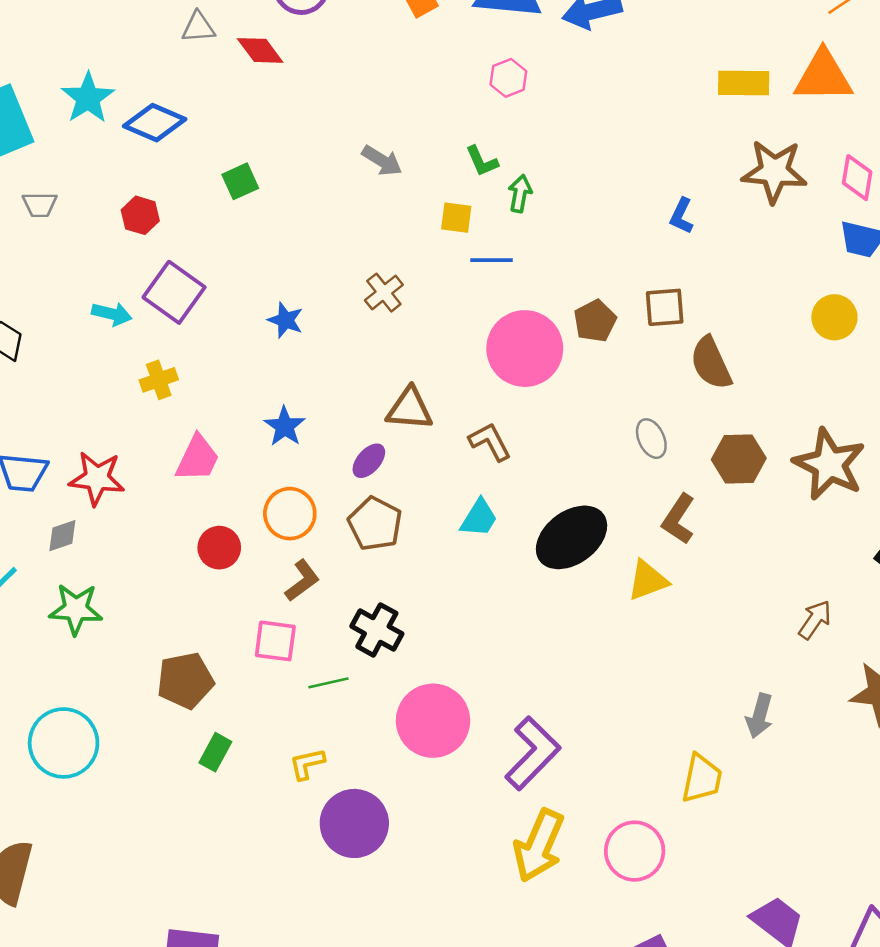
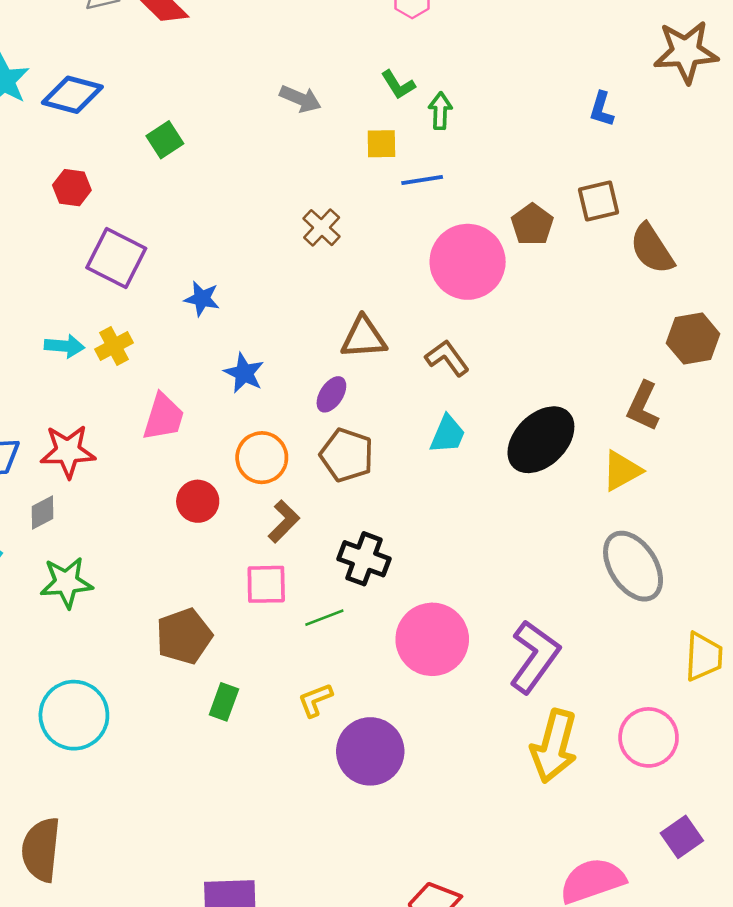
cyan arrow: (112, 314) -> (64, 346), moved
blue star: (285, 320) -> (202, 299), moved
gray ellipse: (651, 439) -> (633, 566), moved, size x1.8

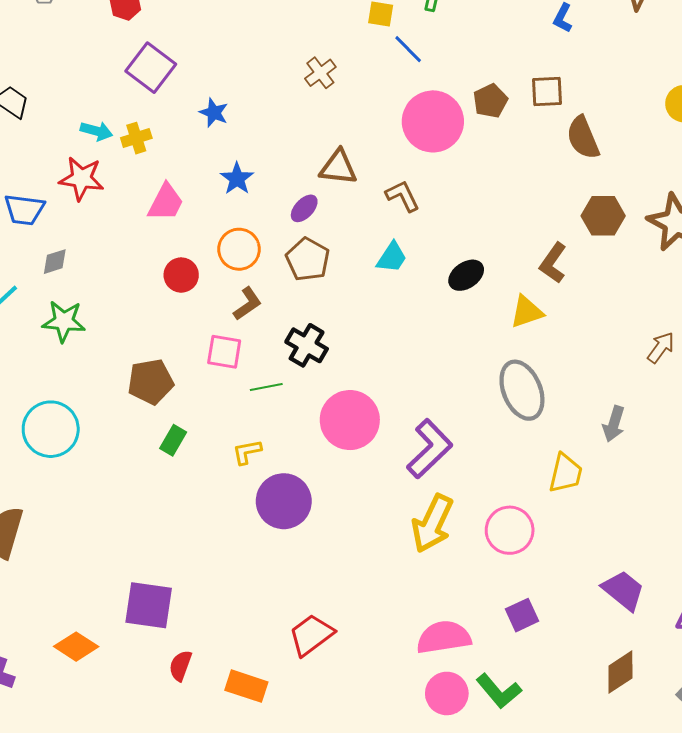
blue line: (422, 180) -> (408, 49), turned 44
black ellipse: (541, 440) -> (466, 275), size x0.6
red star: (68, 451) -> (82, 179), moved

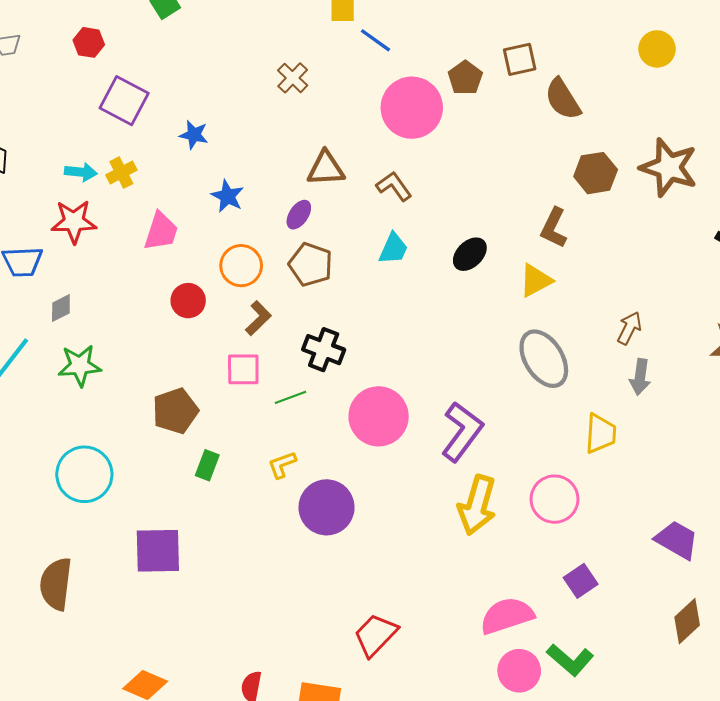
brown arrow: (661, 348) -> (629, 328), moved
purple square: (149, 605) -> (158, 551), moved

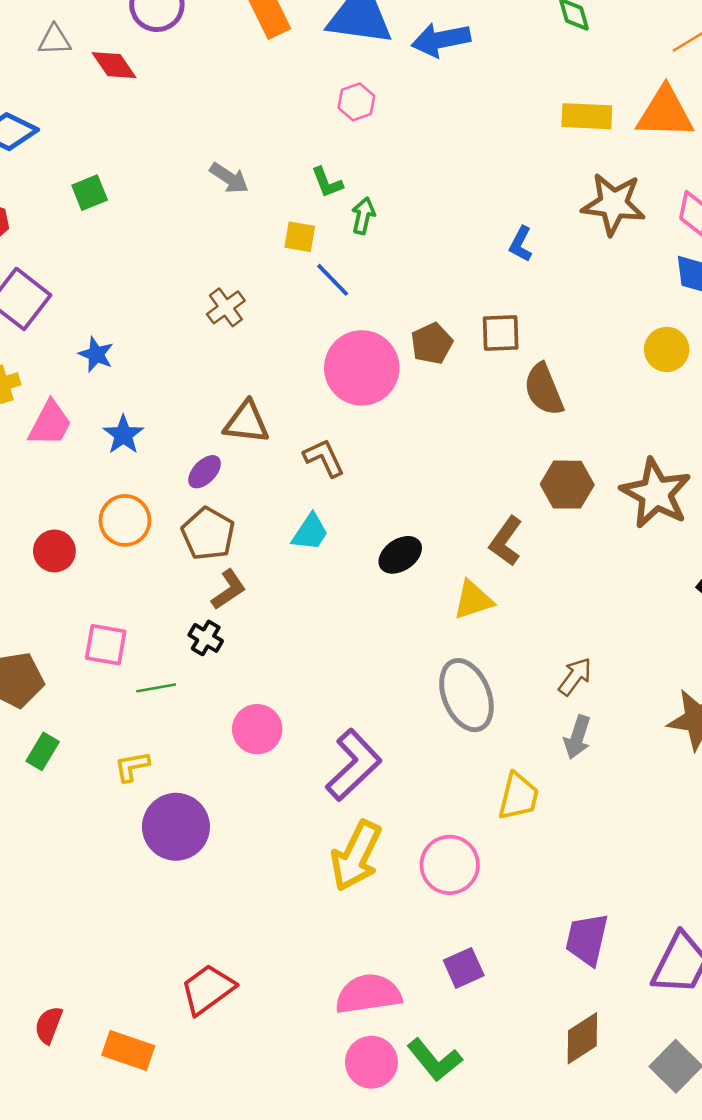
pink trapezoid: (161, 231) -> (50, 424), moved
brown L-shape: (258, 318) -> (229, 590), moved
black cross: (324, 350) -> (206, 638), size x0.7
pink circle: (379, 416) -> (257, 729), size x0.7
purple trapezoid: (677, 540) -> (587, 939), turned -117

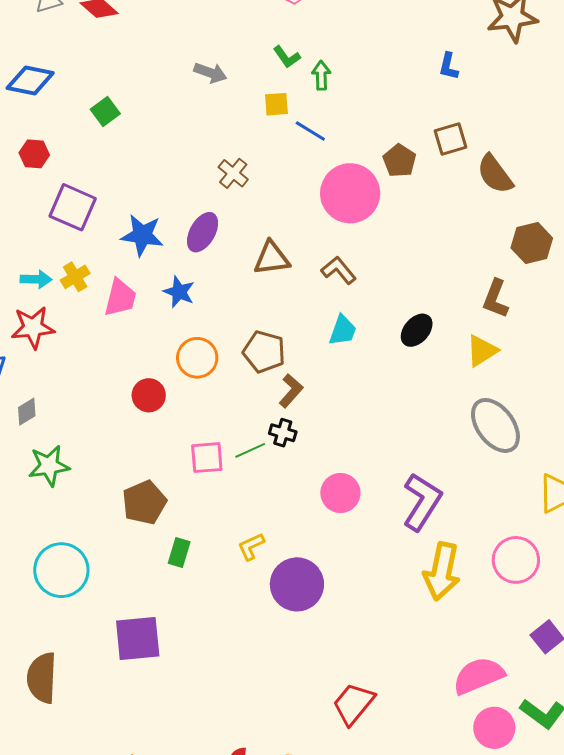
blue star: (96, 354) -> (142, 235), size x1.5
purple ellipse: (205, 472) -> (203, 232), moved, size x1.4
green line: (156, 688) -> (250, 450), moved

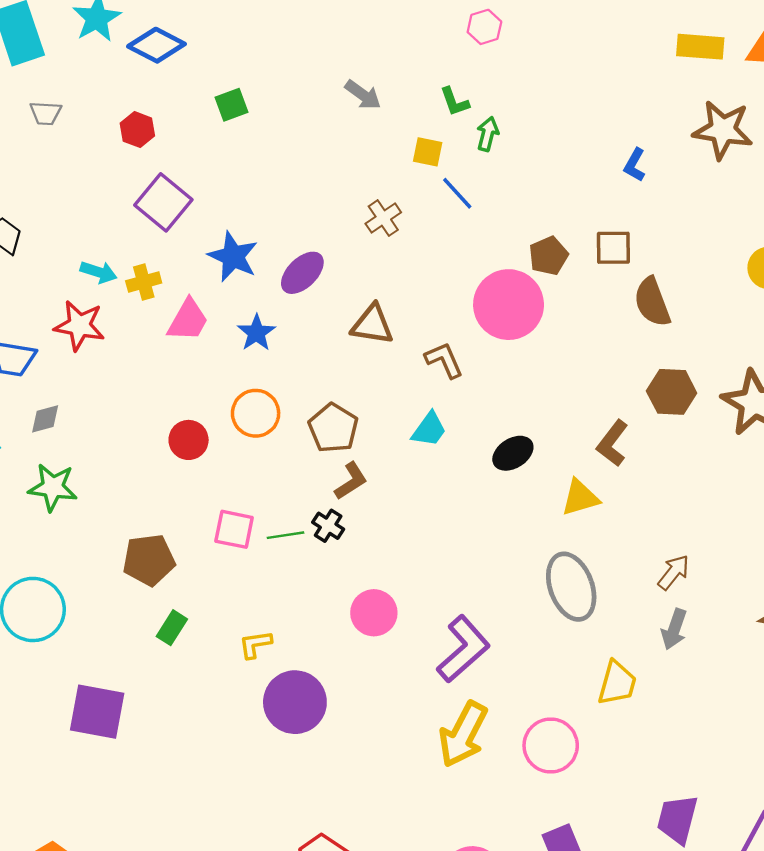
brown cross: (233, 173) -> (383, 218), moved
pink circle: (350, 193) -> (509, 305), moved

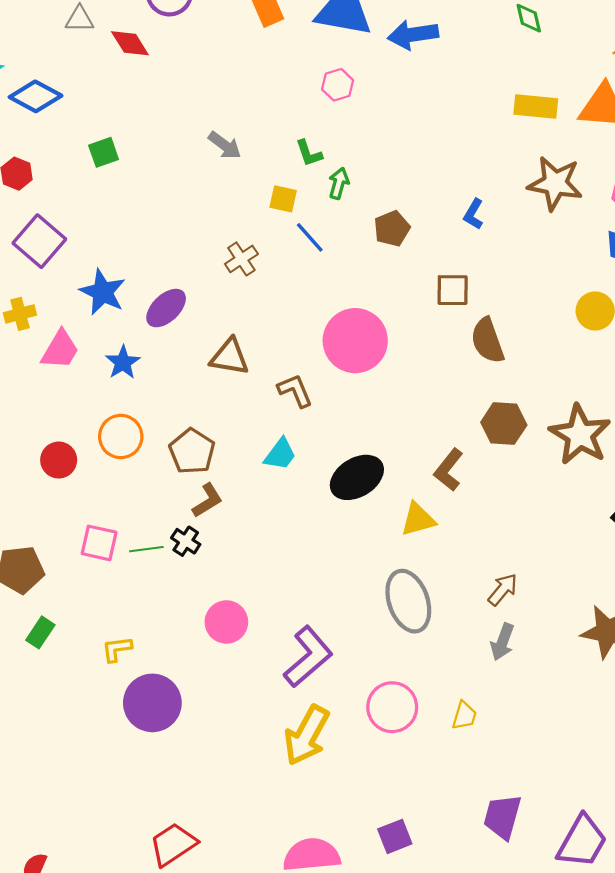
brown pentagon: (548, 256) -> (392, 229), moved
black ellipse: (513, 453) -> (357, 477), size x1.4
yellow trapezoid: (617, 683) -> (464, 716), moved, size x0.7
pink circle: (551, 746) -> (392, 707), moved

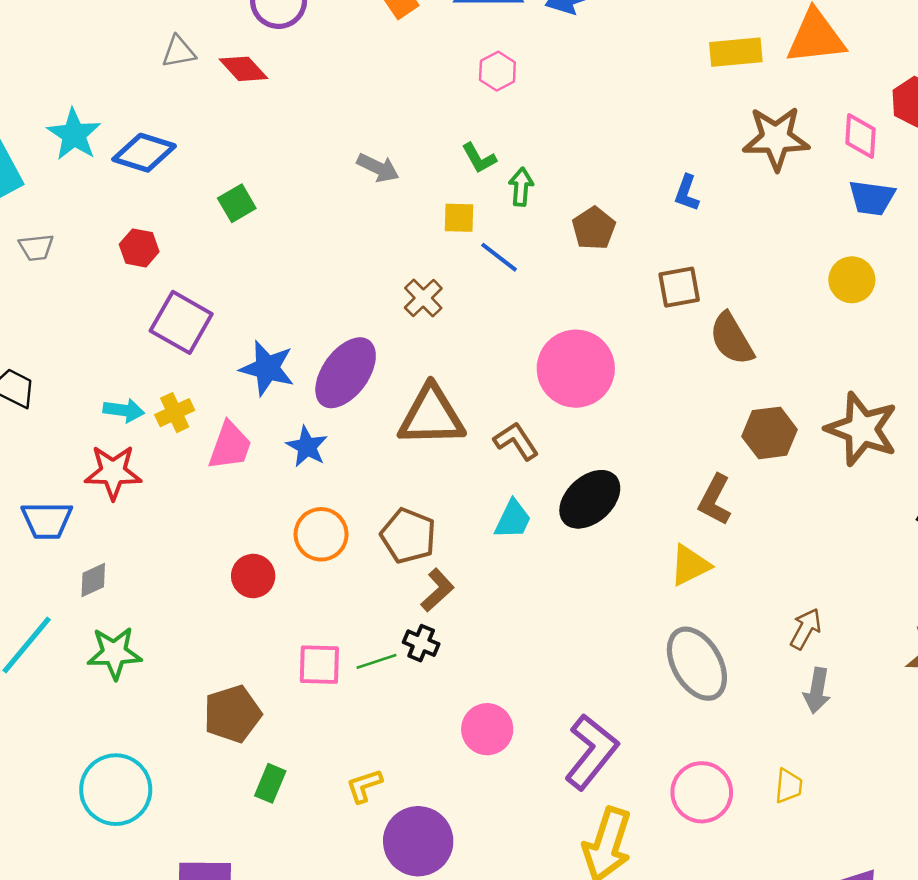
purple ellipse: (166, 308) -> (346, 373), size x1.4
brown triangle: (230, 357) -> (431, 416), size x1.4
black ellipse: (357, 477) -> (590, 499), moved

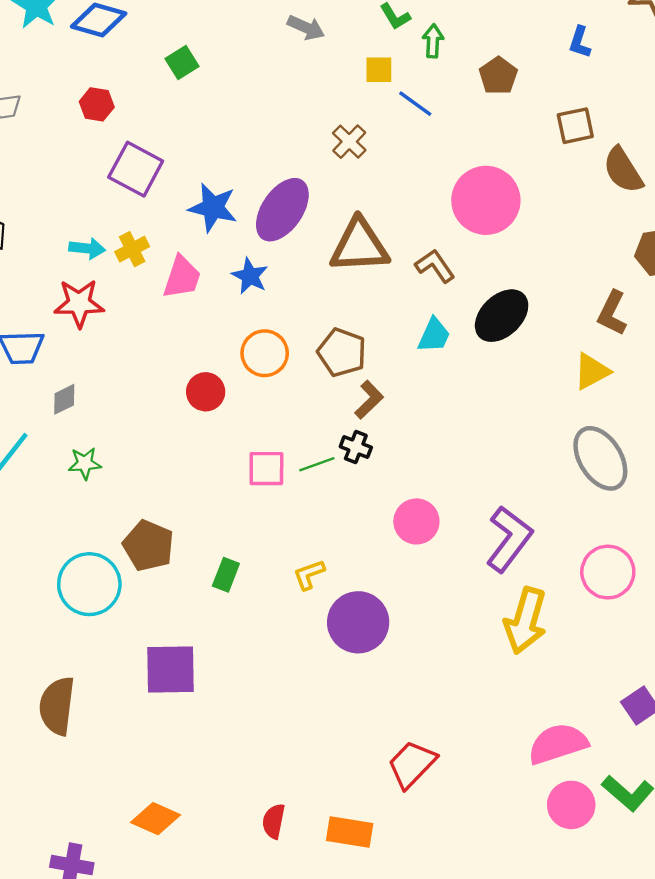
green star: (114, 653) -> (85, 463), size x0.7
brown pentagon: (232, 714) -> (148, 546), moved, turned -30

